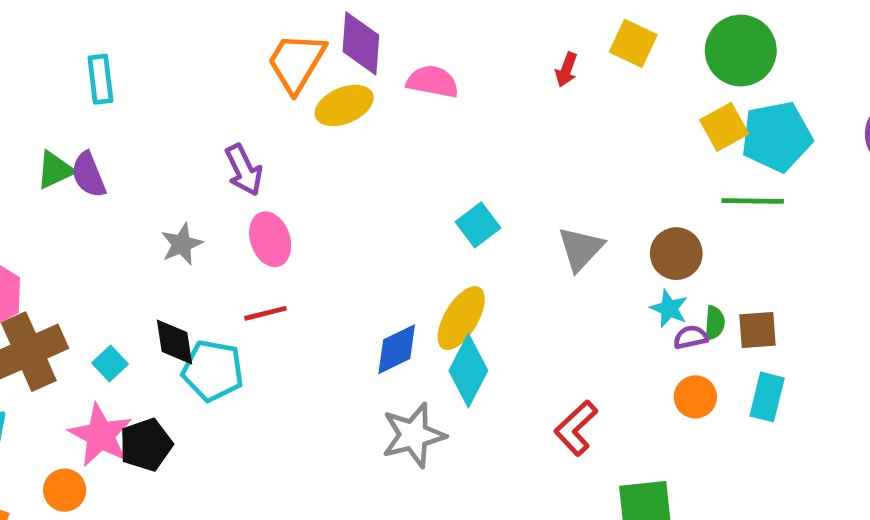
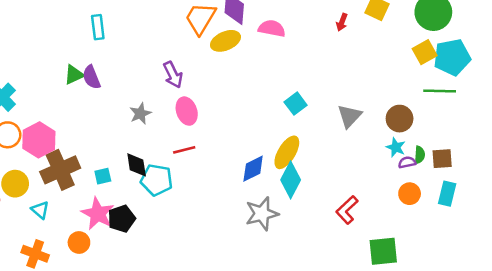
cyan square: (110, 363) -> (103, 176), turned 30

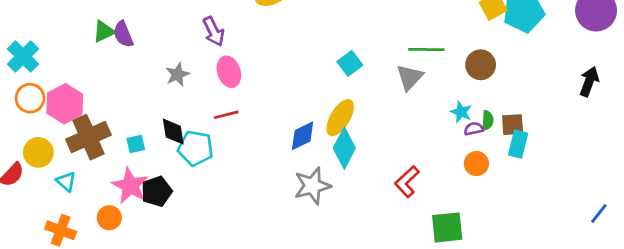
green line: (440, 91) -> (426, 49), moved
brown circle: (400, 119) -> (481, 65), moved
cyan rectangle: (447, 194) -> (518, 144), moved

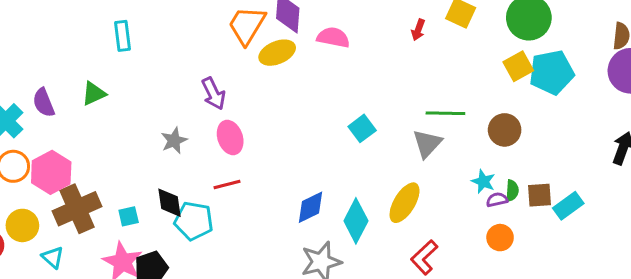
purple semicircle: (123, 34) -> (44, 103), moved
yellow ellipse: (340, 118) -> (405, 203), moved
cyan rectangle: (518, 144) -> (568, 206), moved, turned 40

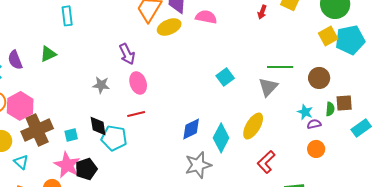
gray star: (174, 141) -> (101, 85), turned 30
green semicircle: (512, 191) -> (330, 109), moved
brown square: (539, 195) -> (344, 103), moved

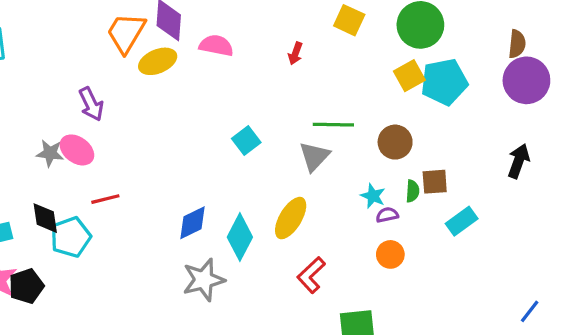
red arrow: (262, 12) -> (295, 53), moved
pink ellipse: (138, 83) -> (77, 150), moved, turned -35
cyan pentagon: (114, 138) -> (71, 237), turned -30

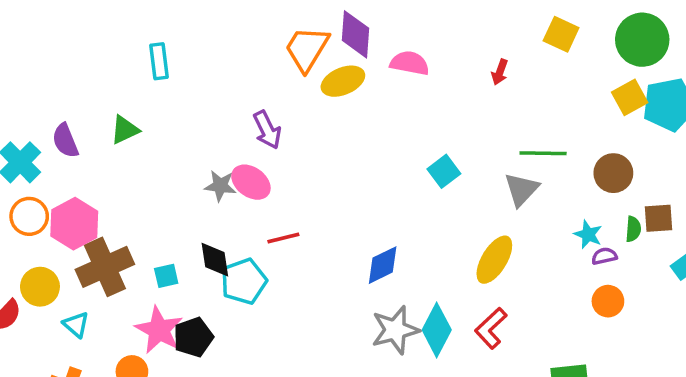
cyan diamond: (240, 237) -> (437, 330), moved
red L-shape: (311, 275) -> (491, 328), moved

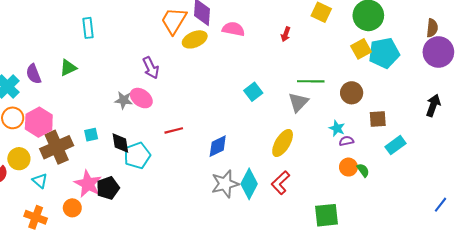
green semicircle: (633, 229) -> (363, 170), moved, turned -40
red line: (283, 238) -> (174, 130), moved
cyan square: (166, 276) -> (91, 135), moved

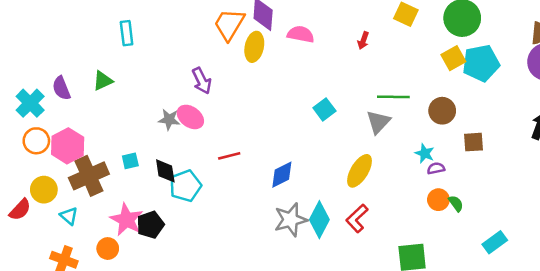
yellow ellipse: (195, 39) -> (254, 47), turned -55
cyan rectangle: (396, 145) -> (495, 242), moved

